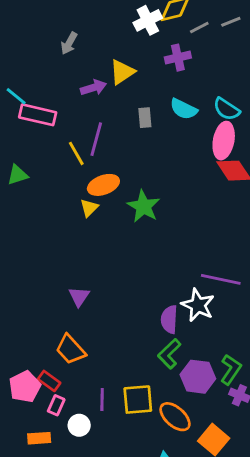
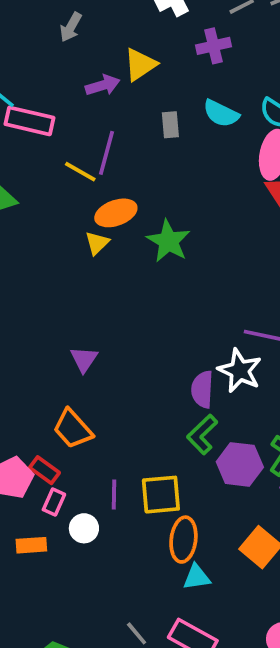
yellow line: (76, 153) -> (80, 172), turned -30
orange ellipse: (175, 417) -> (183, 540), moved, turned 56

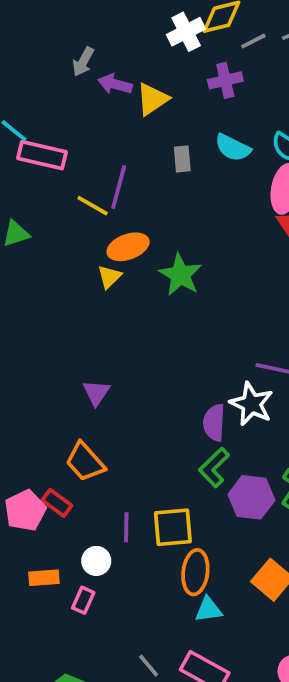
purple arrow: (103, 85) -> (115, 84), moved, turned -148
pink rectangle: (54, 502) -> (83, 600), moved

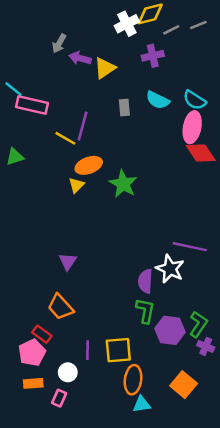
green L-shape: (214, 467) -> (145, 311), turned 145
pink pentagon: (25, 510) -> (32, 353), moved

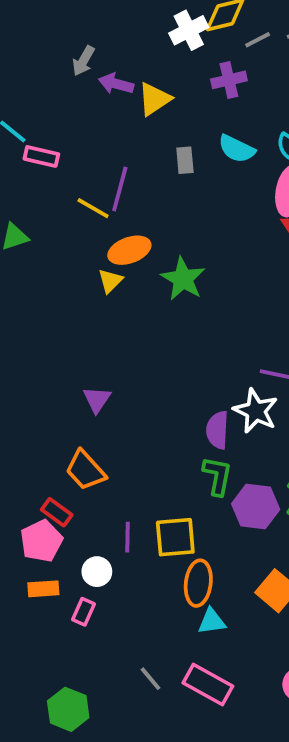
pink rectangle: (32, 105) -> (41, 156), size x0.7

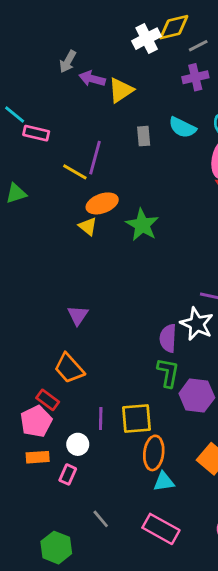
purple cross: (229, 80) -> (195, 77), moved
yellow triangle: (110, 281) -> (88, 226), turned -36
gray line: (150, 679) -> (101, 519), moved

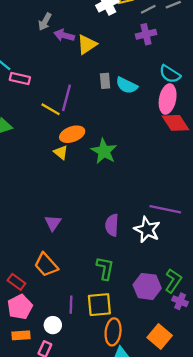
cyan semicircle: (182, 127) -> (127, 85), moved
purple semicircle: (168, 338) -> (112, 225), moved
green L-shape: (168, 373) -> (105, 268), moved
red rectangle: (48, 400) -> (16, 282), moved

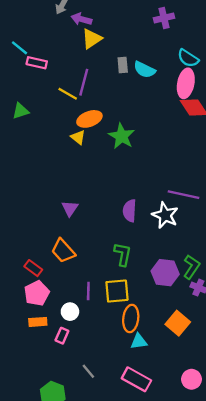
yellow triangle: (87, 44) -> (92, 39), moved

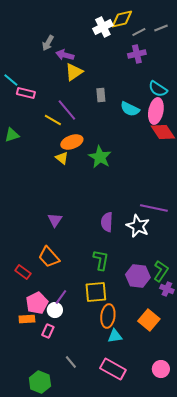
cyan semicircle: (144, 70) -> (130, 109), moved
purple line: (84, 82) -> (67, 110), turned -55
purple line: (88, 291) -> (61, 297), moved, turned 35
pink pentagon: (37, 293) -> (37, 303), moved

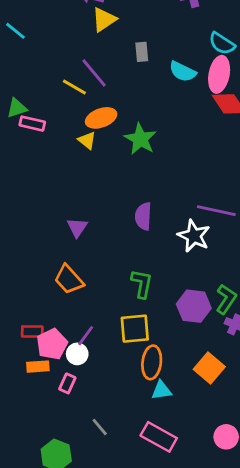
pink rectangle: (26, 93) -> (32, 124), moved
purple semicircle: (107, 222) -> (143, 216), moved
red rectangle: (23, 272) -> (32, 331), moved, turned -35

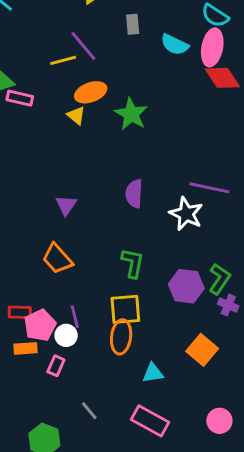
yellow line: (74, 87) -> (63, 60), turned -45
purple line: (86, 336) -> (75, 317), turned -50
orange ellipse: (152, 362) -> (121, 337), moved

